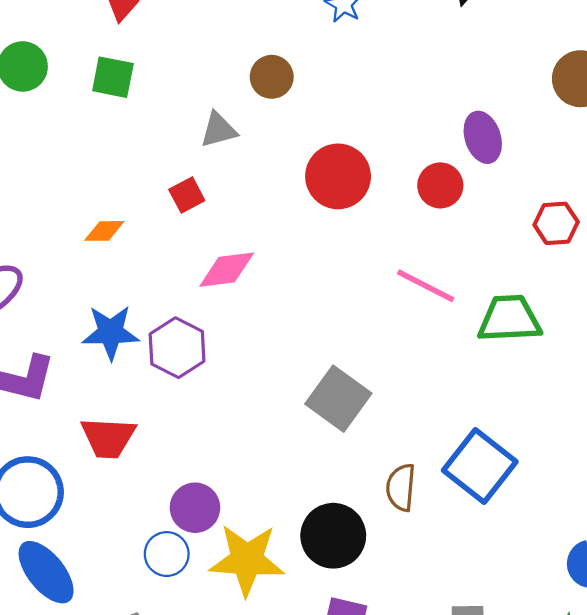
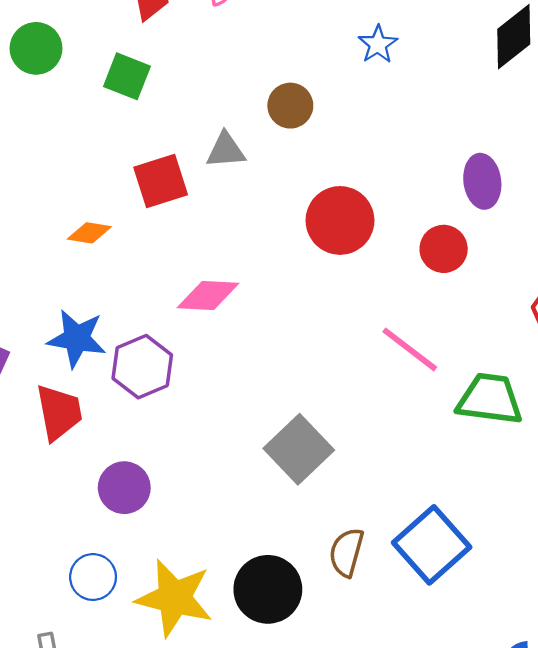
purple ellipse: (483, 137) -> (482, 181), moved
red square: (187, 195) -> (161, 181), moved, size x1.5
red trapezoid: (108, 438) -> (59, 412), moved, turned -114
purple circle: (195, 508) -> (124, 488), moved

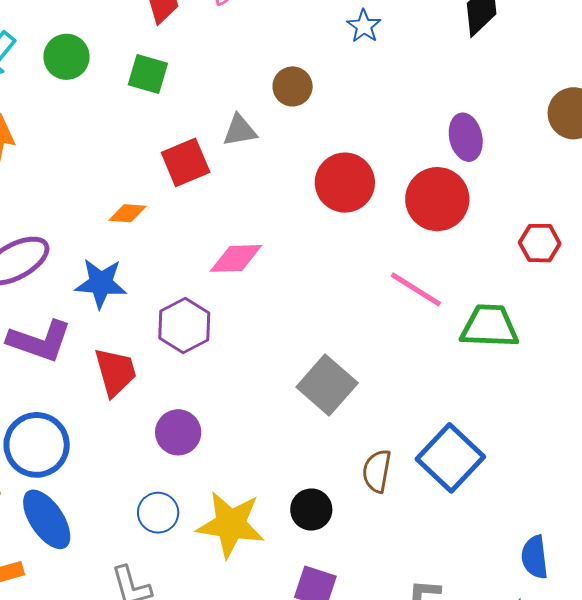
red circle: (444, 249) -> (437, 199), size x1.5
blue star: (77, 338) -> (101, 283), moved
black circle: (268, 589) -> (311, 510), size x0.7

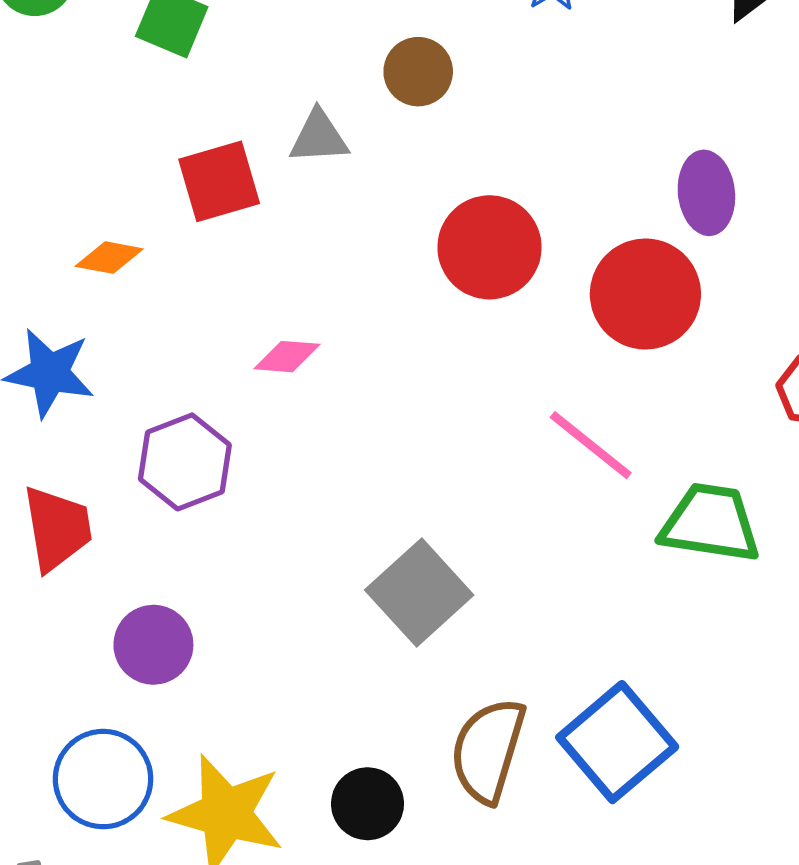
pink diamond: (236, 258) -> (287, 357), size x0.7
brown semicircle: (377, 471) -> (488, 750), size x1.4
blue circle: (158, 513) -> (103, 779), size x1.4

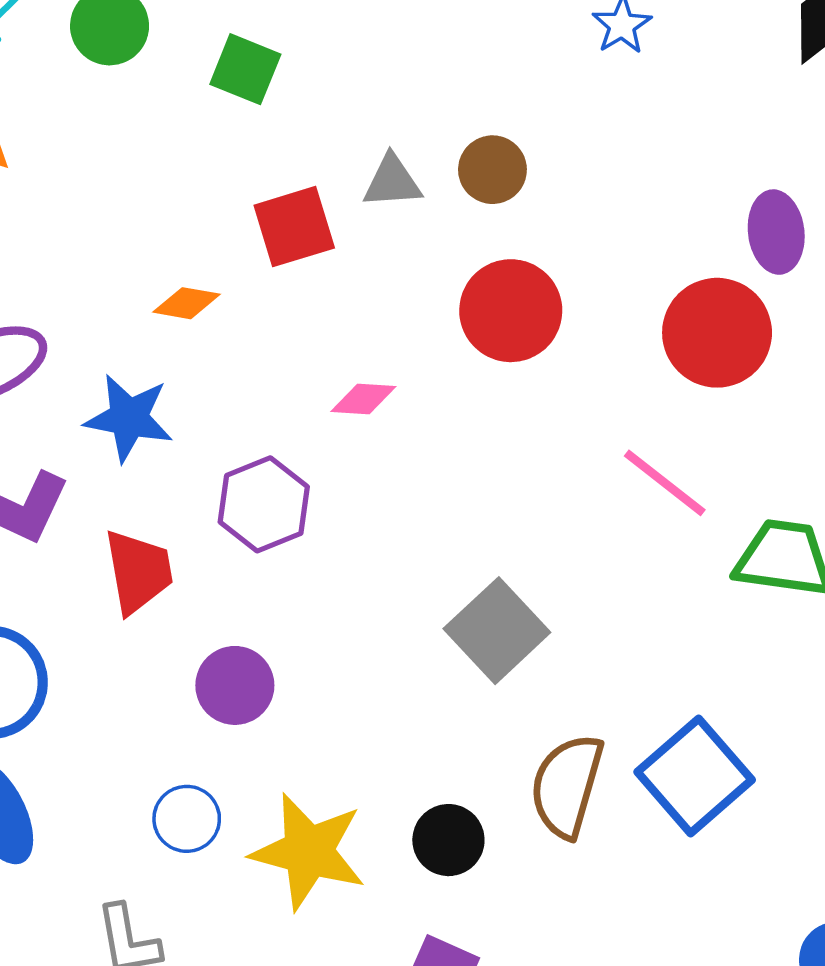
brown circle: (418, 72) -> (492, 170), moved
red circle: (489, 247) -> (511, 311), moved
blue circle: (103, 779) -> (187, 819), size x0.7

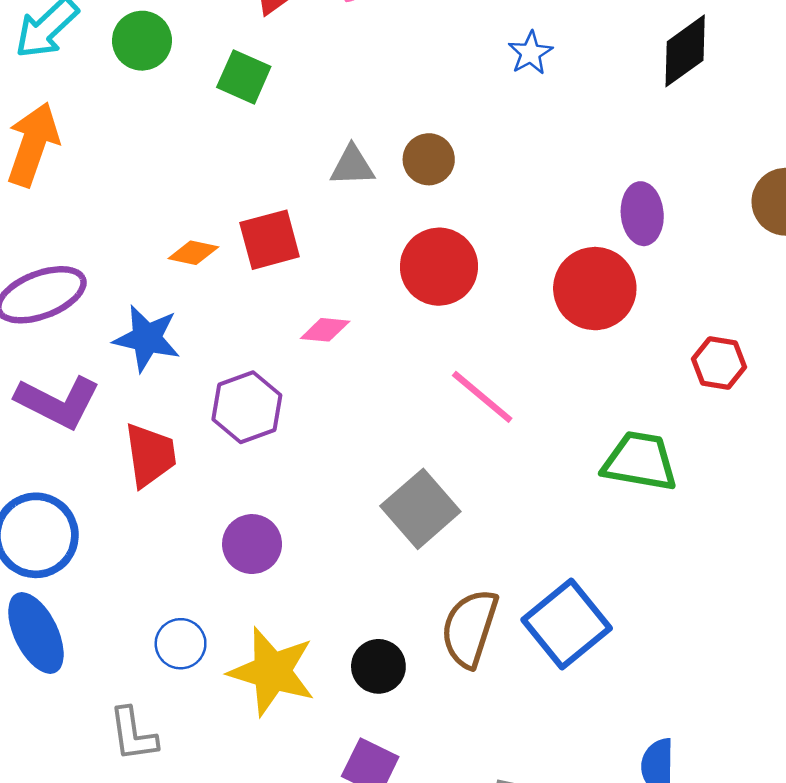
red square: (294, 227) -> (270, 240), moved
pink line: (665, 483) -> (482, 397), moved
purple circle: (235, 685) -> (252, 544), moved

